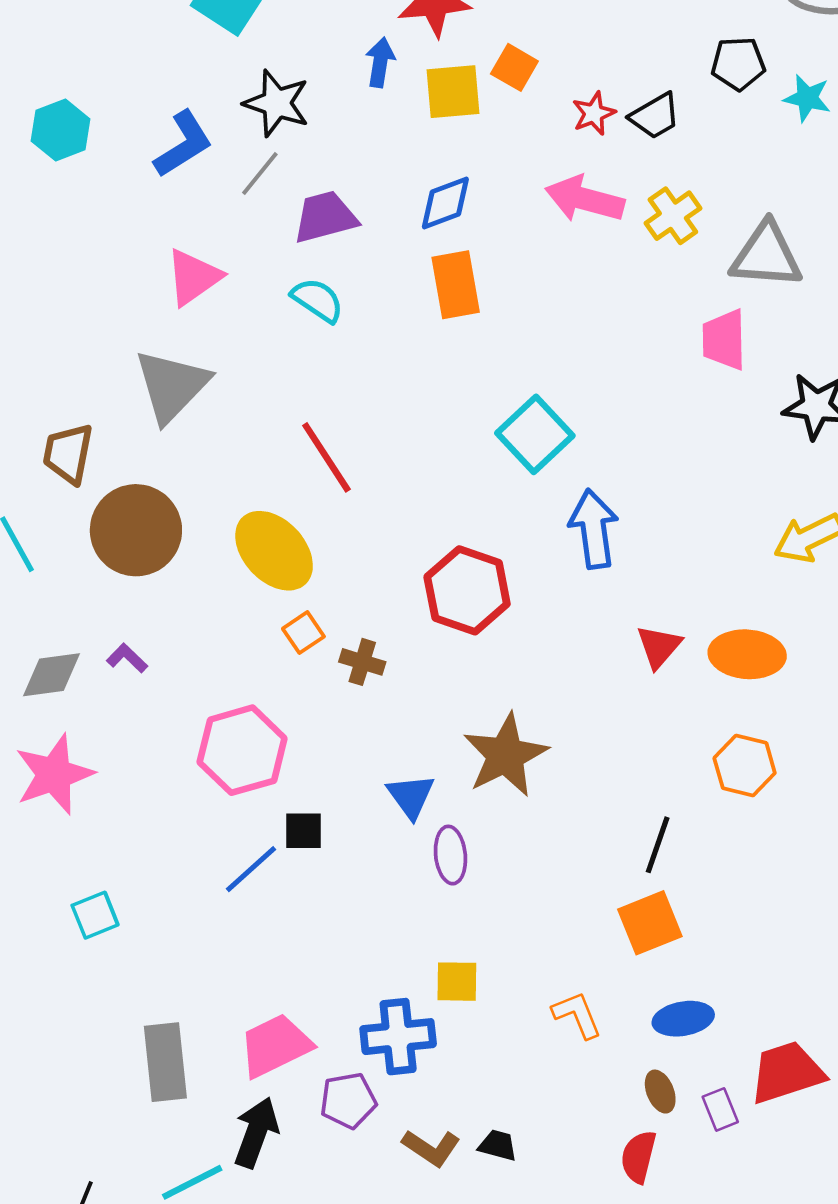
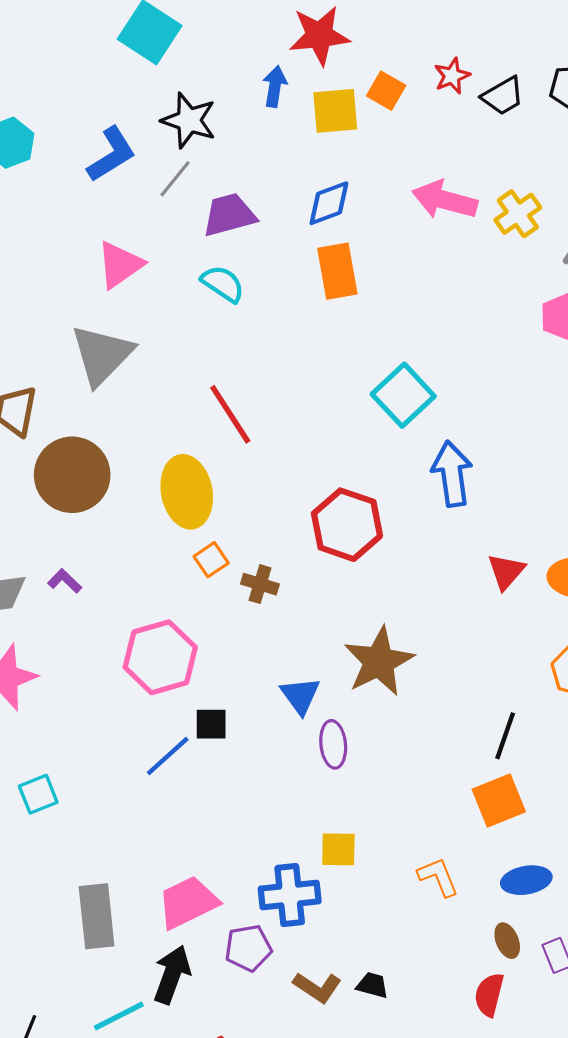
red star: (594, 113) -> (452, 76), moved
black trapezoid: (655, 116) -> (503, 96), moved
yellow ellipse: (274, 551) -> (187, 492), turned 32

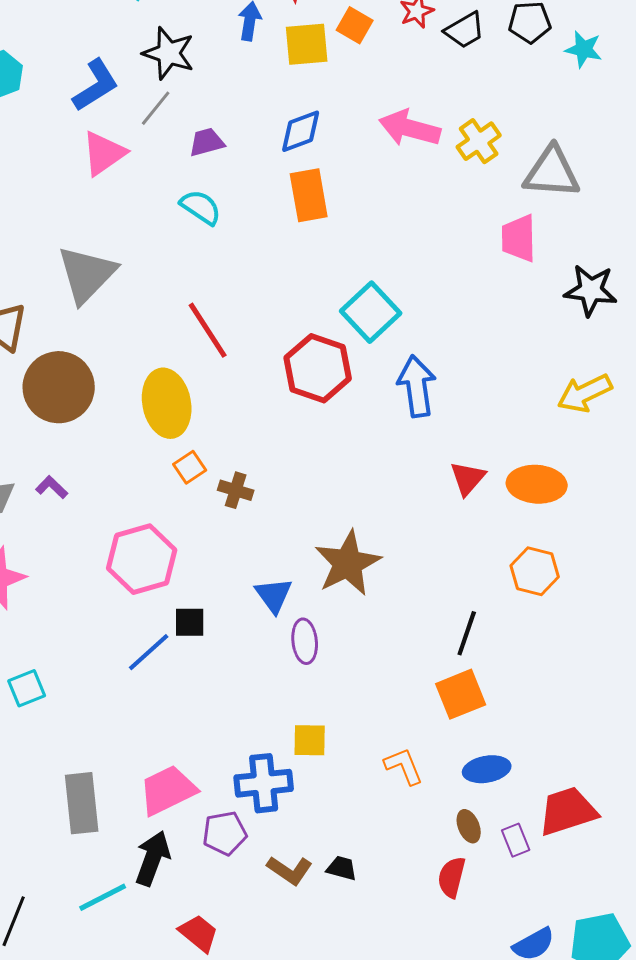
purple trapezoid: (229, 215) -> (207, 142), size x0.7
pink triangle: (120, 265) -> (104, 153), moved
red hexagon: (347, 525) -> (318, 368), moved

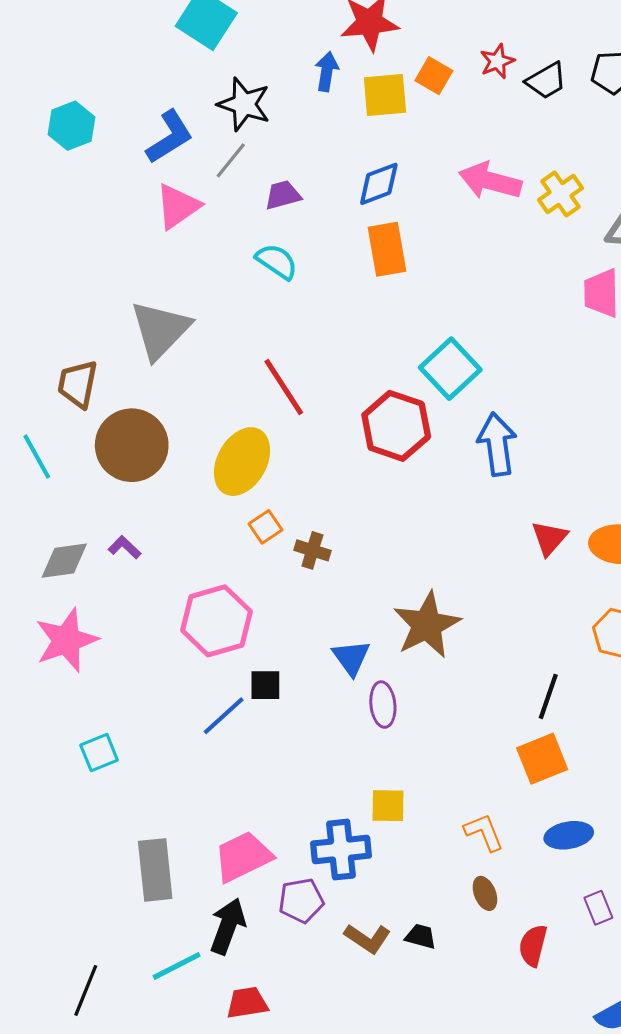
yellow ellipse: (167, 403) -> (242, 462), turned 40
brown ellipse: (469, 826) -> (485, 893), moved
red trapezoid: (199, 933) -> (247, 1003), moved, turned -48

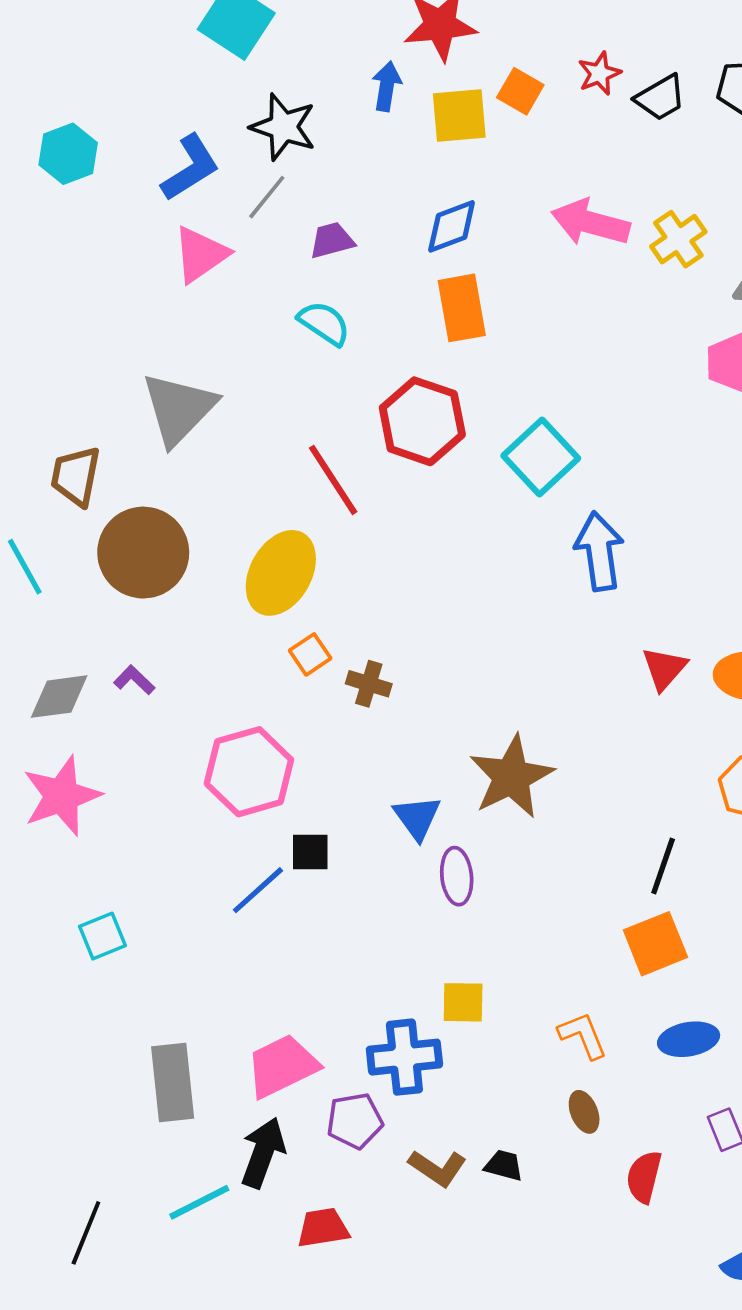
red hexagon: (396, 426) -> (422, 421), moved
red trapezoid: (247, 1003) -> (323, 1228), moved

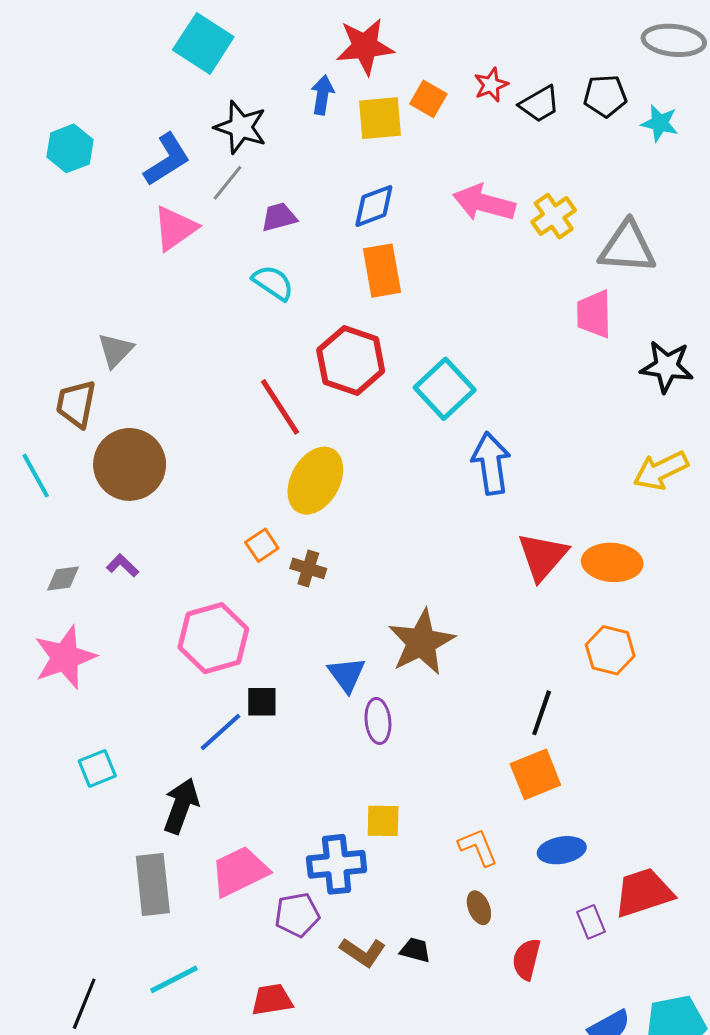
gray triangle: (179, 409) -> (115, 350), moved, size x0.6
yellow ellipse: (281, 573) -> (315, 481), moved
red triangle: (664, 668) -> (543, 556), size x1.4
gray diamond: (59, 697) -> (63, 579), size x0.7
black arrow: (263, 1153) -> (181, 806), moved

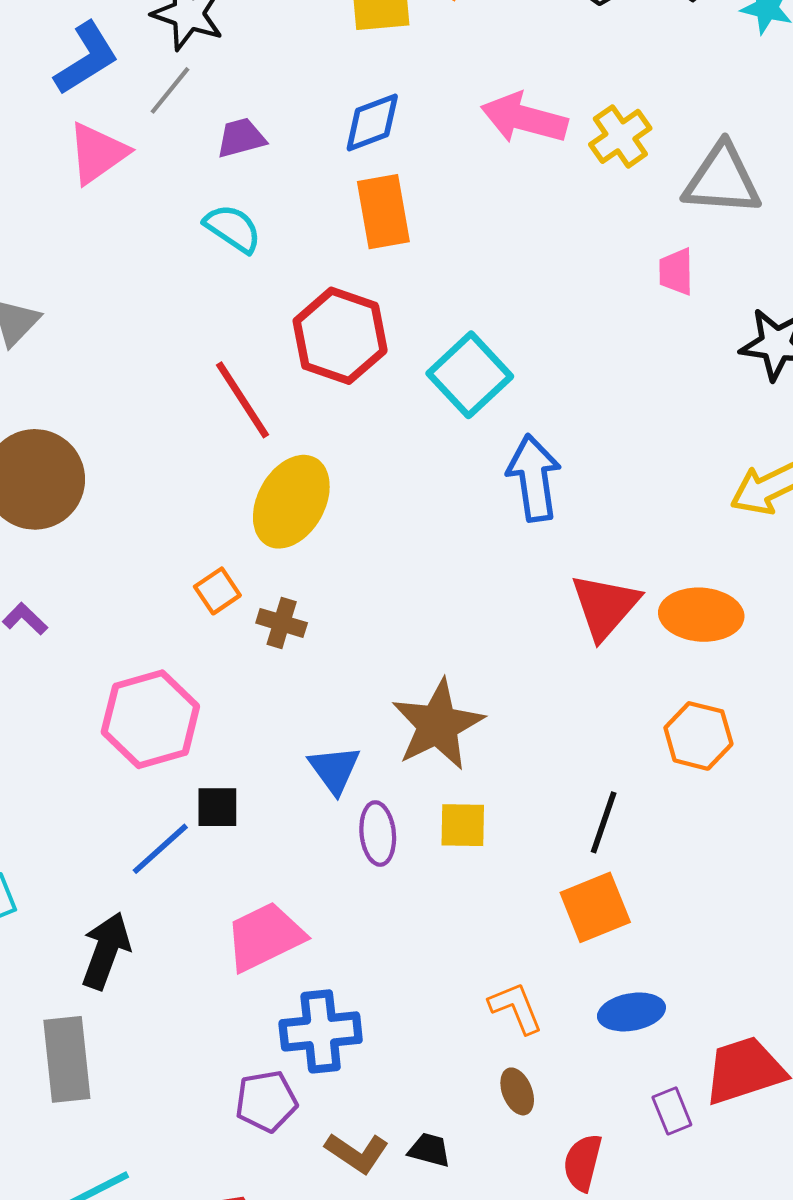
pink trapezoid: (594, 314) -> (676, 272), size x0.7
yellow square: (383, 821) -> (463, 825), moved
pink trapezoid: (240, 871) -> (265, 937), moved

